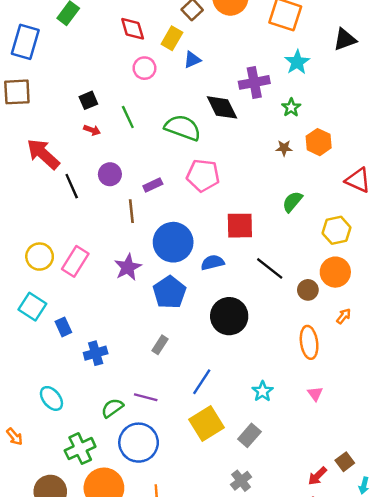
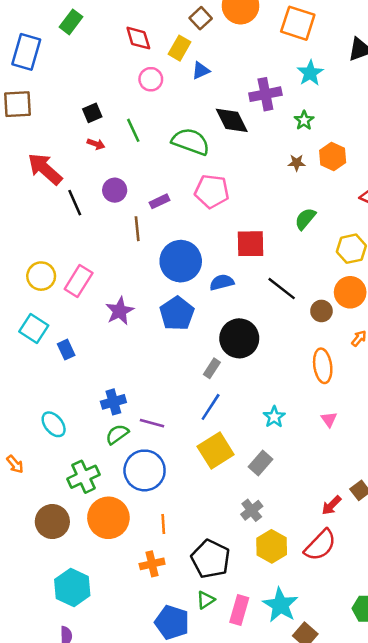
purple star: (128, 267) -> (120, 311), moved
gray rectangle: (160, 345) -> (212, 368), moved
blue cross: (96, 353) -> (113, 402), moved

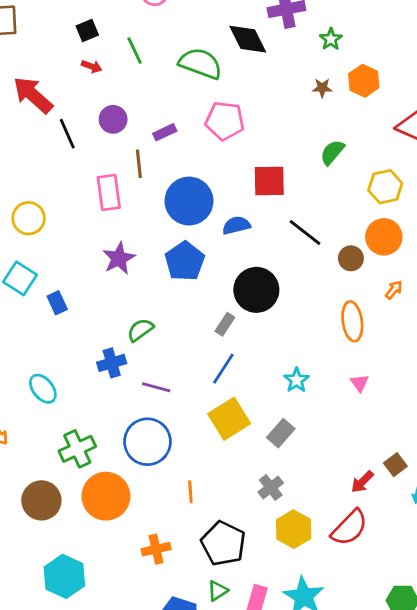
pink rectangle: (79, 281) -> (109, 192), moved, turned -40
green semicircle: (117, 434) -> (140, 330), moved
orange line: (163, 524) -> (190, 492), moved

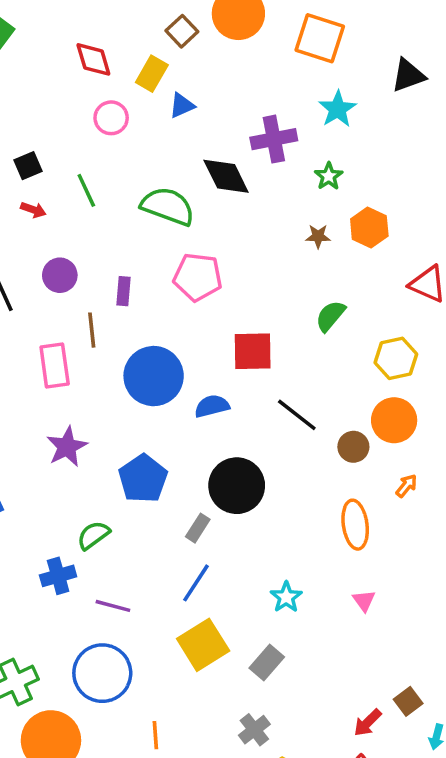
purple rectangle: (165, 132) -> (123, 291), turned -60
blue pentagon: (185, 261) -> (143, 479), moved

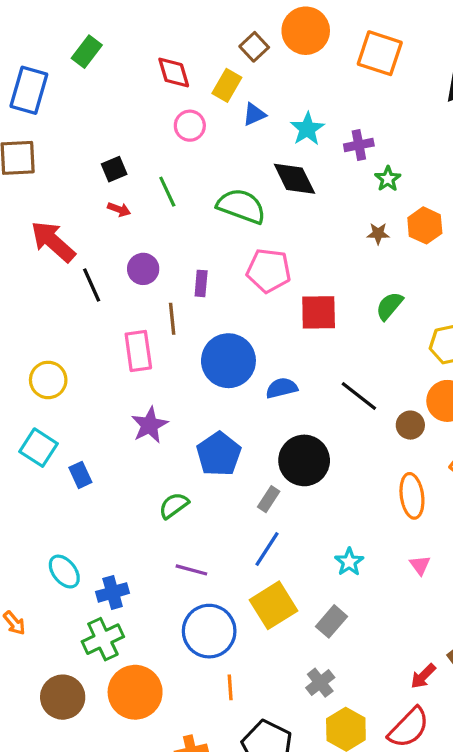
cyan star: (337, 109) -> (307, 129), moved
purple cross: (274, 139) -> (359, 145), moved, size x0.7
red square: (253, 351) -> (319, 312), moved
blue cross: (58, 576) -> (113, 592), moved
blue circle: (102, 673) -> (209, 631), moved

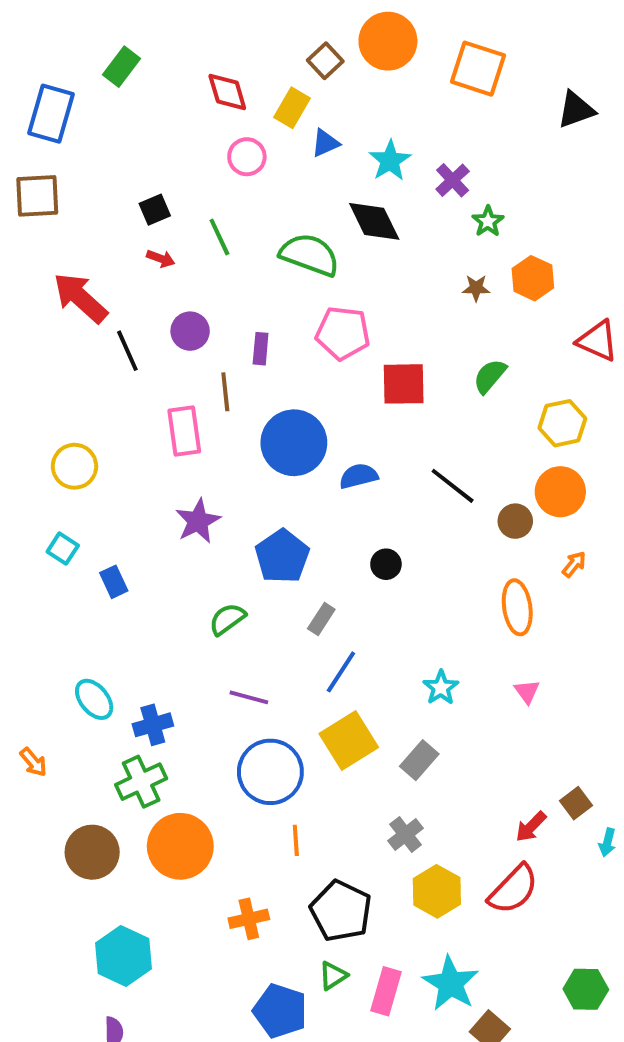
purple cross: (359, 145) -> (453, 180), turned -32
cyan square: (39, 448) -> (63, 549), size x0.7
black circle: (304, 460) -> (386, 564), size x0.5
gray rectangle: (269, 499) -> (321, 619), moved

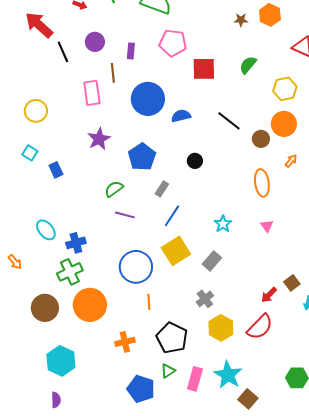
purple line: (249, 697) -> (125, 215), moved

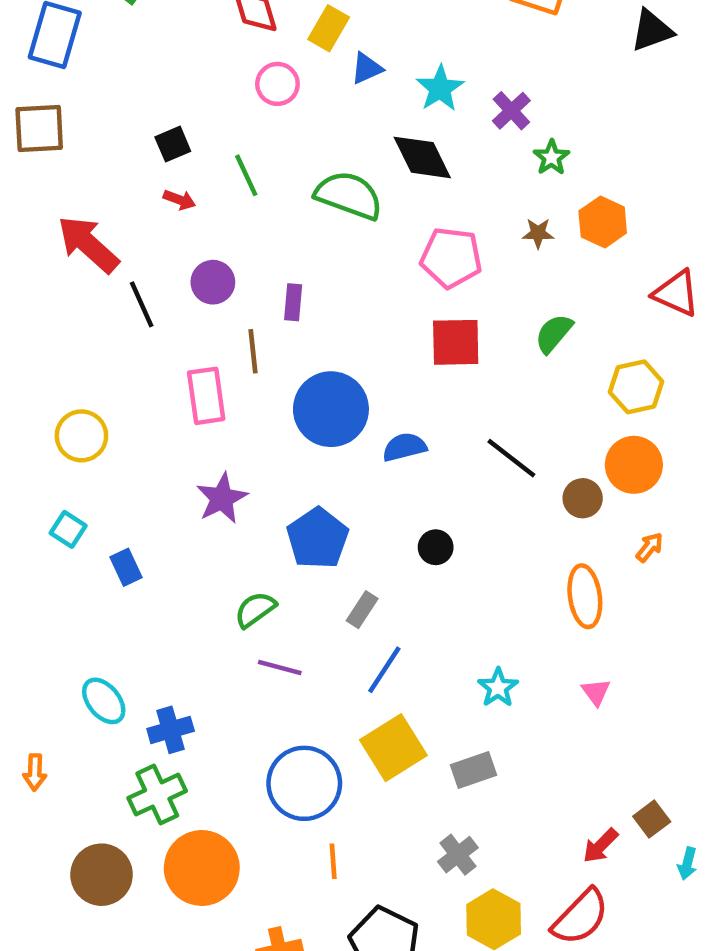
pink pentagon: (173, 43) -> (451, 258), moved
gray rectangle: (212, 261) -> (473, 770), turned 30
orange arrow: (15, 262) -> (35, 772), turned 42

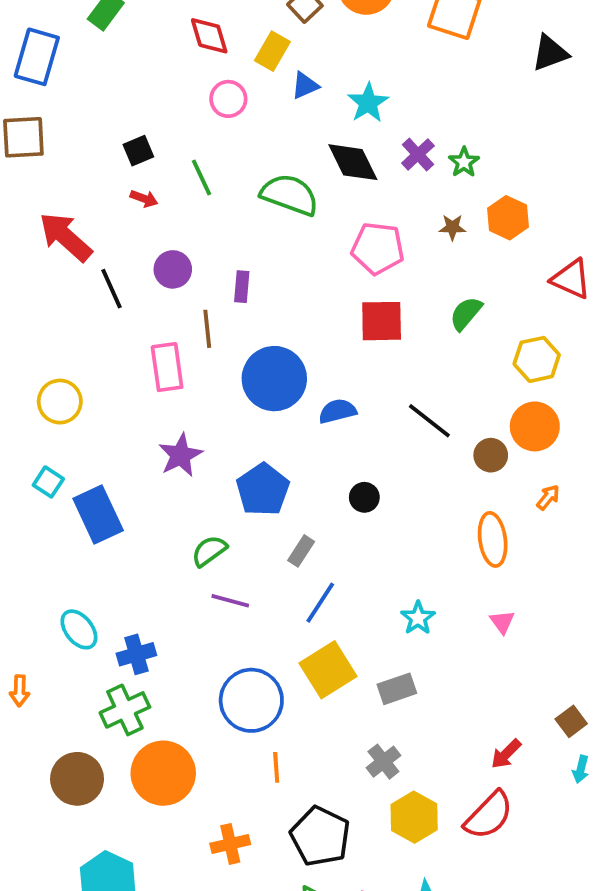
purple cross: (511, 111) -> (418, 154), moved
blue rectangle: (126, 567) -> (98, 515), size x1.8
brown square: (652, 819) -> (571, 721), moved

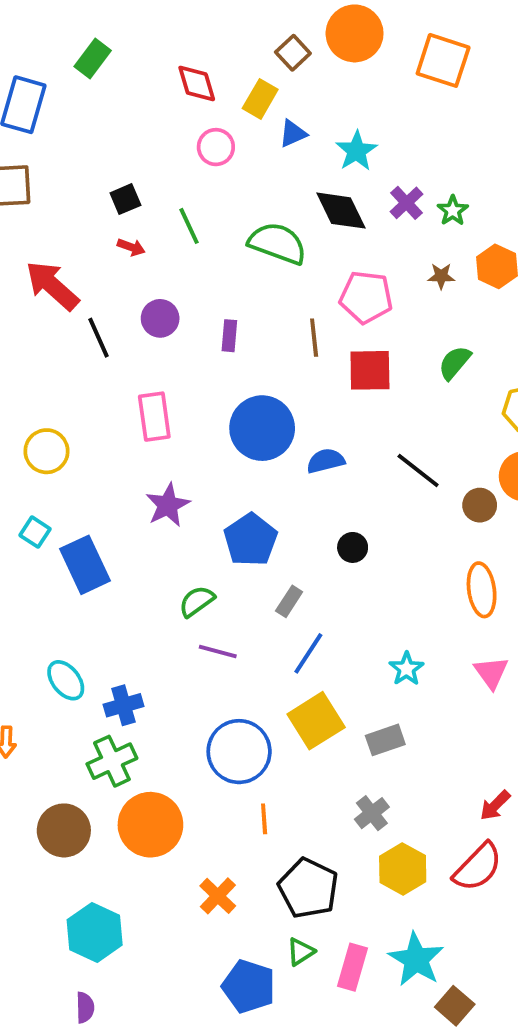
brown line: (207, 329) -> (314, 338), moved
pink triangle: (502, 622) -> (491, 673), size x1.4
orange cross: (230, 844) -> (218, 896), turned -33

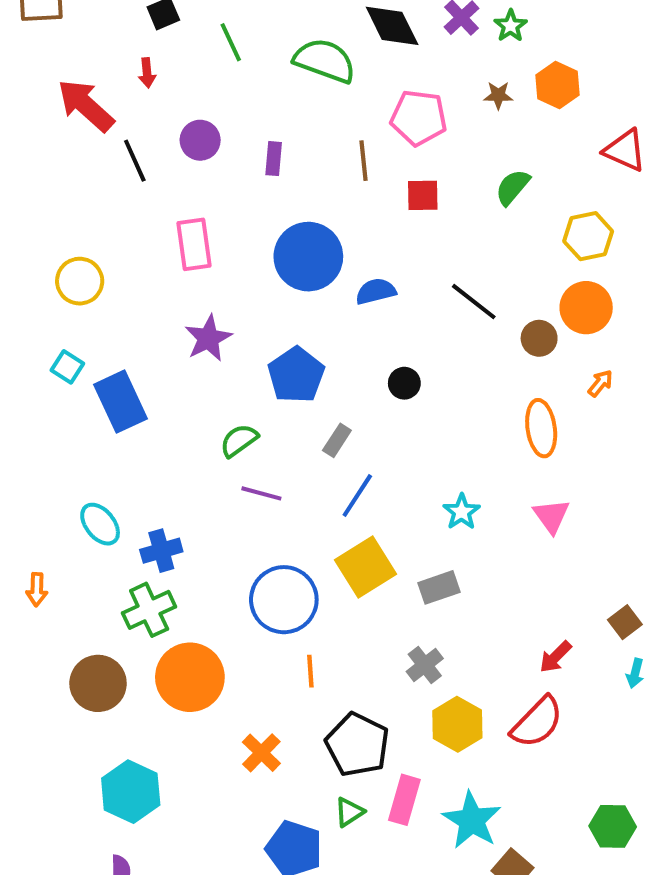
red arrow: (131, 247) -> (147, 73), moved, turned 64
red square: (370, 370) -> (423, 195), size x0.7
pink rectangle: (353, 967) -> (404, 800), moved

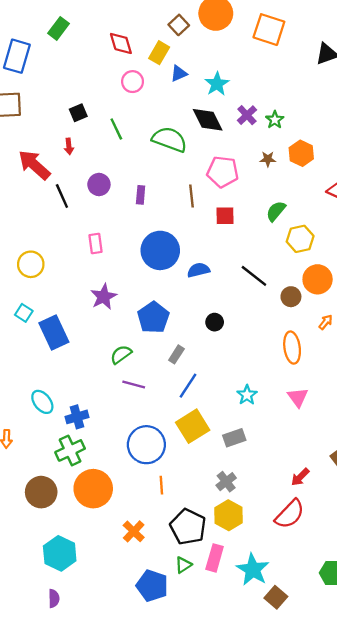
yellow hexagon: (588, 236) -> (300, 239), moved
pink rectangle: (194, 244) -> (96, 243), size x0.7
yellow hexagon: (457, 724) -> (228, 515), moved

